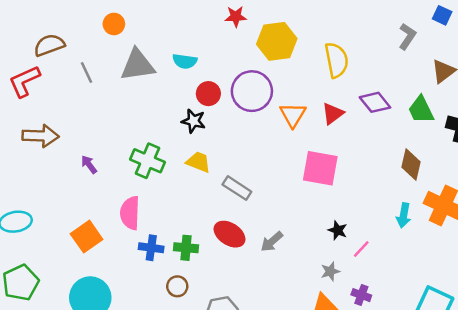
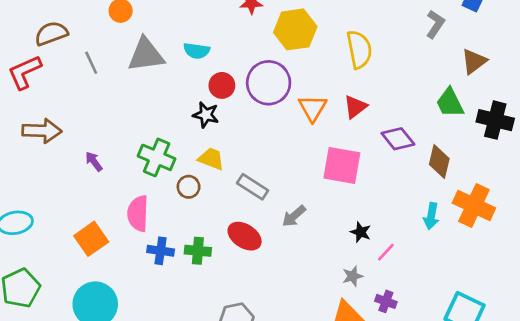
purple diamond: (375, 102) -> (398, 139), moved
gray arrow: (272, 242) -> (294, 216), moved
brown circle: (177, 286) -> (189, 187), moved

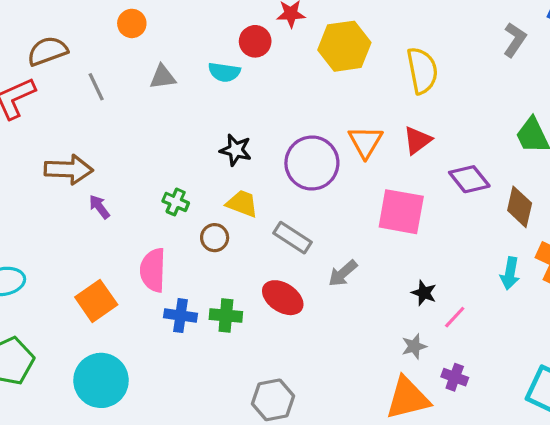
gray triangle: (146, 55) -> (163, 77), size x0.6
purple circle: (269, 83) -> (312, 163), moved
red circle: (222, 85) -> (255, 41), moved
brown arrow: (42, 131) -> (69, 169), moved
green cross: (157, 157) -> (176, 202), size x0.6

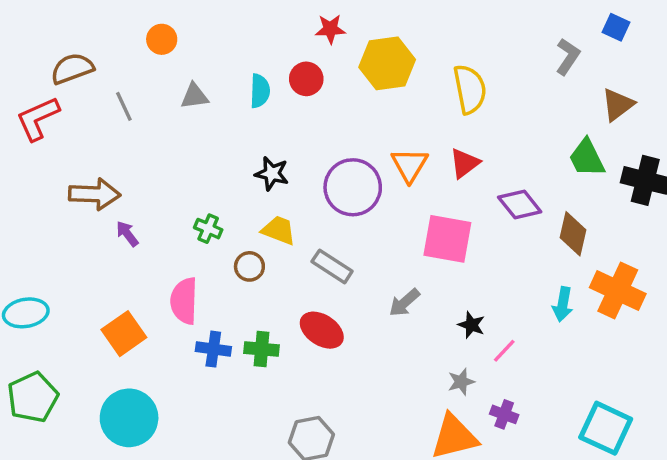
red circle: (255, 41) -> (306, 79), moved
cyan semicircle: (224, 72) -> (260, 91), turned -96
gray arrow: (343, 273) -> (404, 303), moved

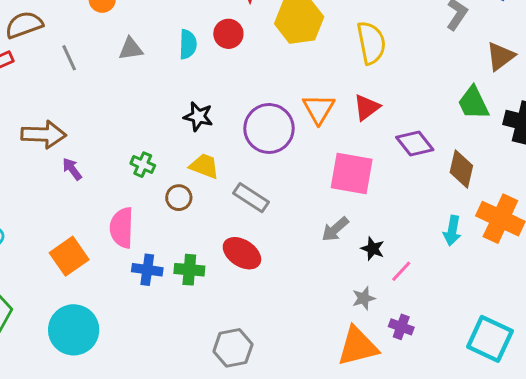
gray arrow: (404, 303) -> (335, 229), moved

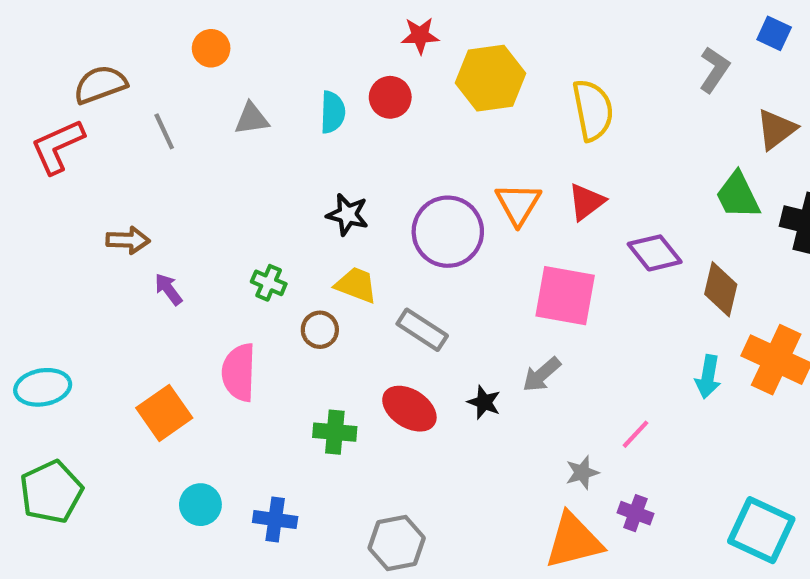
brown arrow: (44, 134) -> (128, 240), size x0.7
black star: (373, 249) -> (484, 402), moved
blue cross: (147, 270) -> (275, 520), moved
cyan circle: (74, 330) -> (200, 505), moved, size x0.6

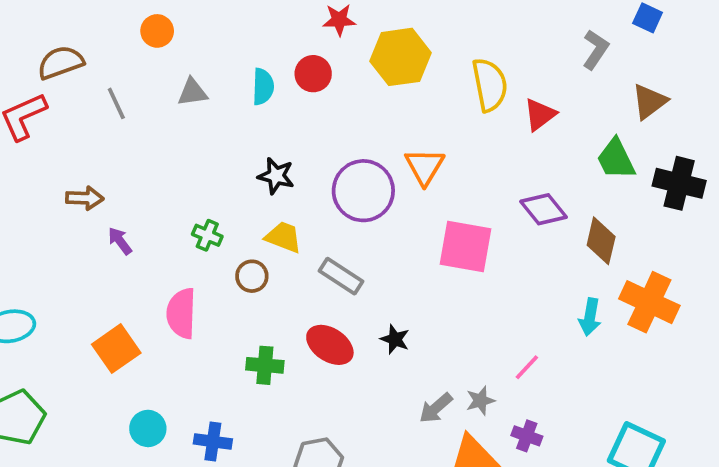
red triangle: (586, 202) -> (540, 115), moved
gray arrow: (542, 375) -> (436, 408), moved

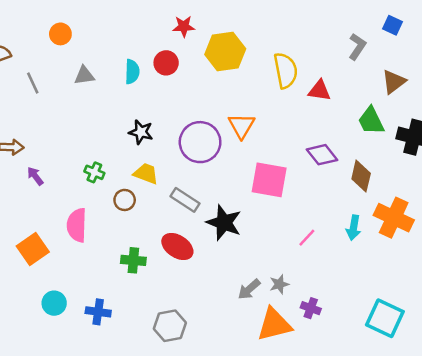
red triangle: (540, 115) -> (320, 91), turned 45
black star: (395, 339) -> (224, 223), moved, size x1.8
pink line: (527, 367) -> (307, 238), moved

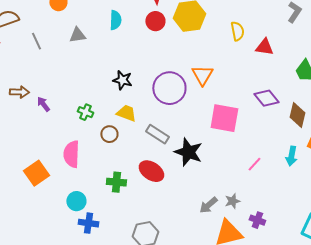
red circle: (166, 63) -> (155, 21), moved
yellow semicircle: (286, 70) -> (237, 31), size x0.7
cyan semicircle: (132, 72) -> (115, 20), moved
purple arrow: (35, 176) -> (43, 104), moved
cyan circle: (54, 303) -> (76, 201), moved

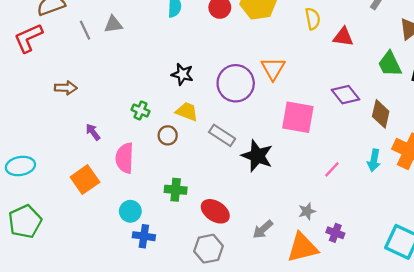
gray triangle: (77, 35) -> (113, 24), moved
purple arrow: (43, 104) -> (93, 132), moved
red ellipse: (151, 171) -> (215, 211), moved
gray arrow: (208, 205) -> (263, 229), moved

